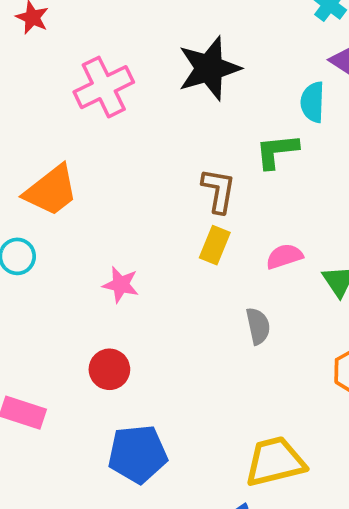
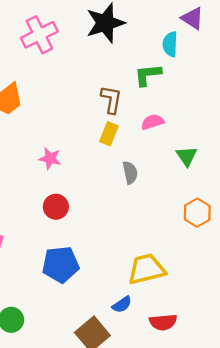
pink semicircle: (284, 256) -> (152, 122), moved
gray semicircle: (258, 326) -> (130, 173), moved
red circle: (109, 369) -> (56, 207), moved

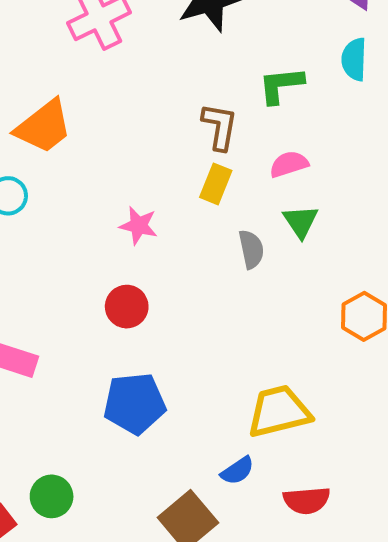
cyan semicircle: (170, 44) -> (354, 59), moved
green triangle: (187, 156) -> (301, 222), moved
pink star: (50, 158) -> (139, 225), moved

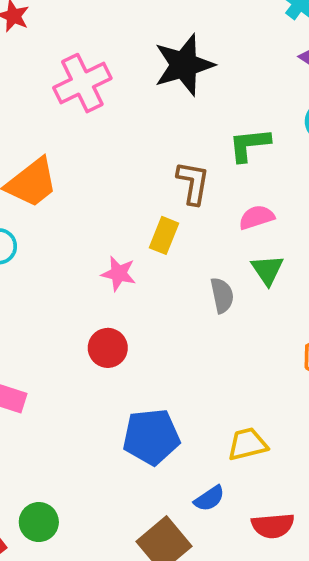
yellow rectangle: (216, 184) -> (164, 235), moved
blue pentagon: (135, 403) -> (151, 437), moved
yellow trapezoid: (279, 411) -> (247, 444), size x0.7

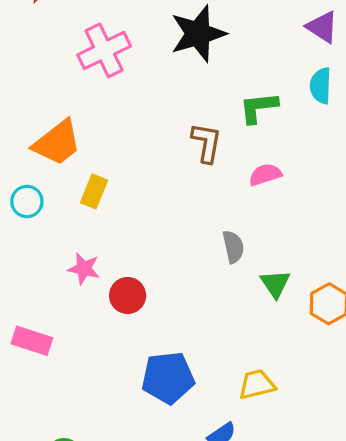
yellow rectangle: (164, 235) -> (94, 191), moved
green triangle: (267, 270) -> (275, 284), moved
pink star: (119, 274) -> (84, 269), moved

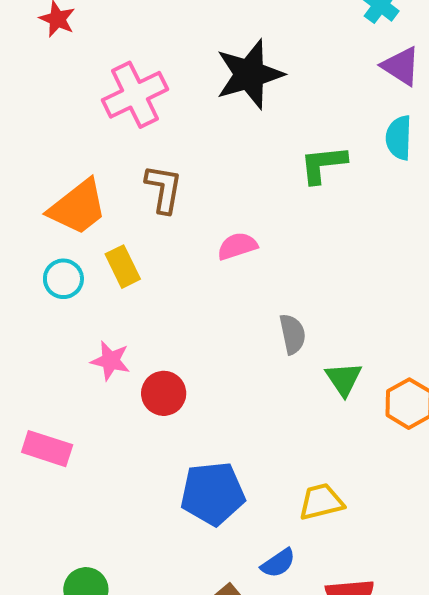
brown L-shape: (206, 143) -> (164, 189), moved
pink semicircle: (265, 175) -> (237, 246), moved
yellow rectangle: (94, 191) -> (123, 267), turned -48
cyan circle: (27, 201) -> (63, 279), moved

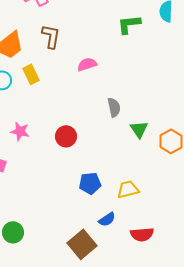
pink star: (110, 361) -> (20, 131), moved
red circle: (164, 393) -> (66, 136), moved
blue pentagon: (213, 494) -> (90, 183), moved, size x0.7

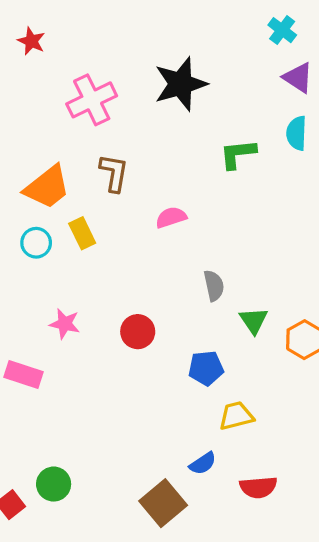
blue pentagon: (90, 183) -> (206, 368), moved

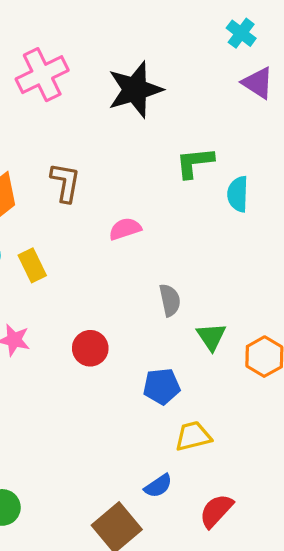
pink cross: (92, 100) -> (42, 75), moved
cyan semicircle: (296, 133) -> (238, 194), moved
yellow rectangle: (82, 233) -> (32, 265), moved
red semicircle: (258, 487) -> (216, 511), turned 138

